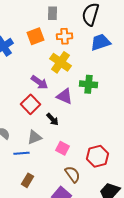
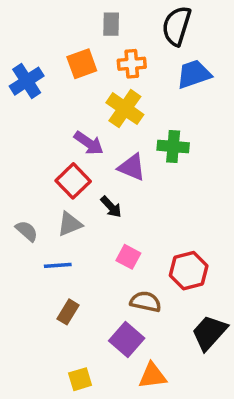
gray triangle: (34, 137) -> (70, 224), moved
brown semicircle: (72, 174) -> (146, 302), turned -42

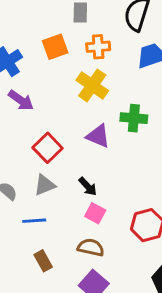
purple arrow: (89, 143) -> (21, 100), moved
black arrow: (111, 207) -> (88, 186), moved
brown semicircle: (146, 302) -> (91, 247), moved
brown rectangle: (68, 312) -> (43, 261), turned -60

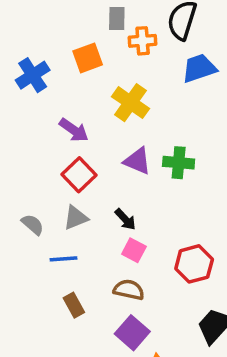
orange cross: (98, 47) -> (143, 41), moved
purple arrow: (21, 100) -> (74, 130), moved
green cross: (134, 118) -> (179, 163), moved

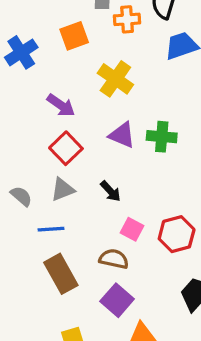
pink square: (134, 250) -> (132, 229), moved
brown rectangle: (74, 305) -> (61, 274), size x1.6

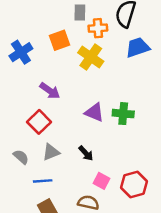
yellow cross: (115, 79) -> (91, 57), moved
red square: (66, 148) -> (39, 122), moved

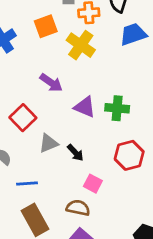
purple arrow: (50, 91) -> (51, 83), moved
gray triangle: (51, 152) -> (48, 143), moved
red hexagon: (134, 185) -> (129, 155), moved

